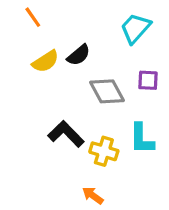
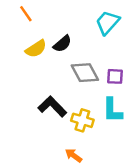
purple square: (148, 80) -> (115, 76), moved

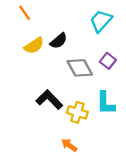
purple square: (115, 76) -> (108, 61), moved, turned 35

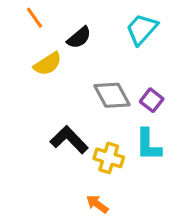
black semicircle: (59, 41) -> (79, 37), moved
purple square: (108, 61) -> (152, 100), moved

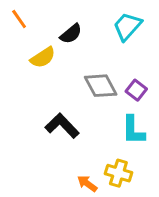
orange line: (35, 18) -> (19, 19), moved
yellow cross: (109, 158) -> (118, 173), moved

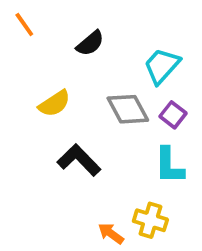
cyan trapezoid: (127, 26) -> (162, 66), moved
yellow semicircle: (43, 57) -> (54, 104), moved

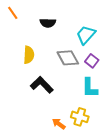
black semicircle: (90, 43) -> (48, 23), turned 42
yellow semicircle: (54, 104) -> (29, 55), turned -54

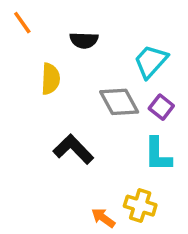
yellow semicircle: (29, 55) -> (50, 79), moved

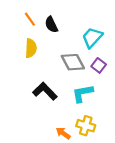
orange line: (22, 23) -> (30, 19), moved
black semicircle: (84, 40) -> (51, 25), turned 63
cyan L-shape: (158, 155) -> (83, 93), moved, turned 80

